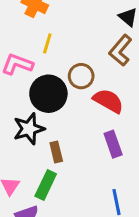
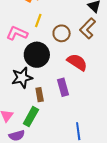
brown circle: (81, 76) -> (62, 33), moved
purple rectangle: (113, 144) -> (63, 87), moved

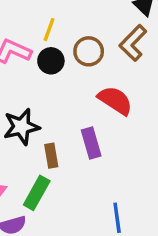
black circle: (37, 55) -> (51, 61), moved, size x0.6

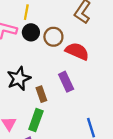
brown circle: (89, 51) -> (53, 37), moved

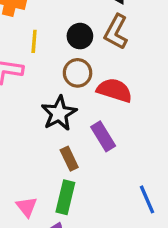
black circle: (31, 32) -> (80, 36), moved
black star: (19, 79) -> (59, 113), moved

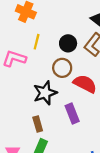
brown rectangle: (69, 159) -> (38, 124), moved

